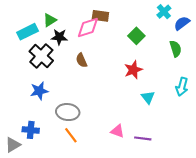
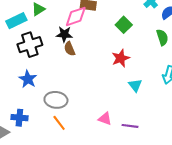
black star: (59, 37) -> (64, 34), moved
black cross: (41, 56) -> (30, 45), turned 30
blue star: (39, 91) -> (28, 79), turned -30

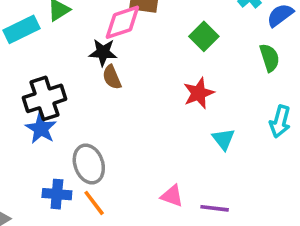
black cross: (30, 45) -> (45, 98), moved
gray ellipse: (56, 100) -> (89, 164), turned 65
blue cross: (19, 118) -> (57, 194), moved

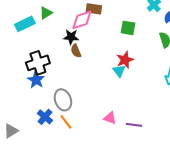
green square: (204, 36) -> (128, 28), turned -35
cyan triangle: (223, 139) -> (119, 71), moved
blue cross: (57, 194) -> (45, 117), turned 35

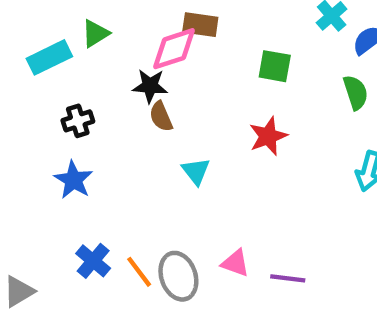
black cross: (38, 63) -> (78, 121), moved, size x0.6
cyan triangle: (119, 71) -> (196, 171), moved
gray ellipse: (63, 100) -> (178, 276), moved

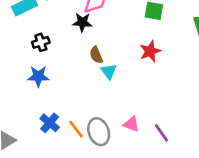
brown semicircle: (161, 116) -> (96, 55), moved
blue star: (73, 180) -> (38, 76), turned -30
purple line: (288, 278) -> (161, 133), turned 48

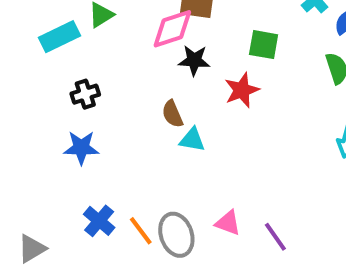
black star: (82, 22) -> (194, 60), moved
red star: (150, 51) -> (242, 90), moved
cyan triangle: (109, 71) -> (192, 140), turned -42

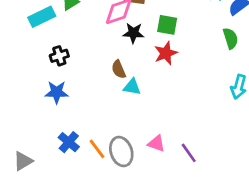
green square: (264, 45) -> (167, 25), moved

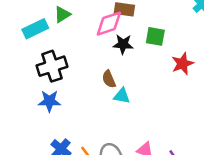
red star: (166, 53) -> (182, 64), moved
black cross: (59, 56) -> (52, 66), size x1.6

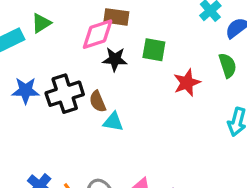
black cross: (52, 66) -> (65, 94), moved
blue star: (49, 101) -> (26, 91), moved

